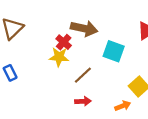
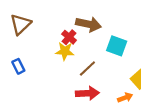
red arrow: (83, 101) -> (87, 93), size x1.5

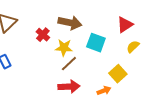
red cross: (69, 37) -> (43, 35), moved
yellow star: (65, 51) -> (64, 48), moved

